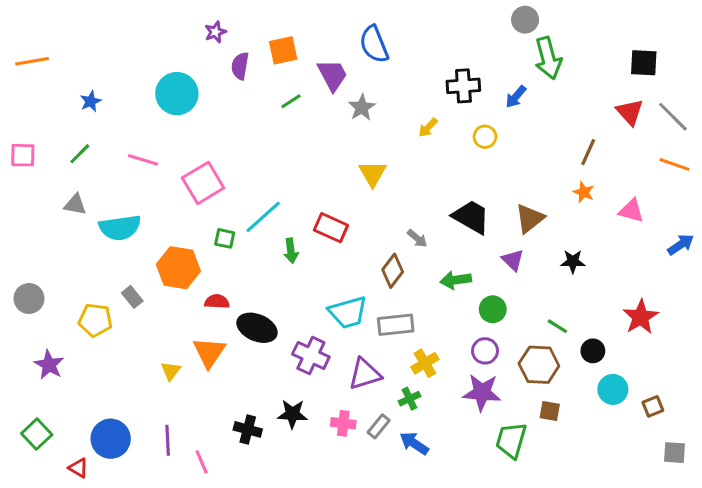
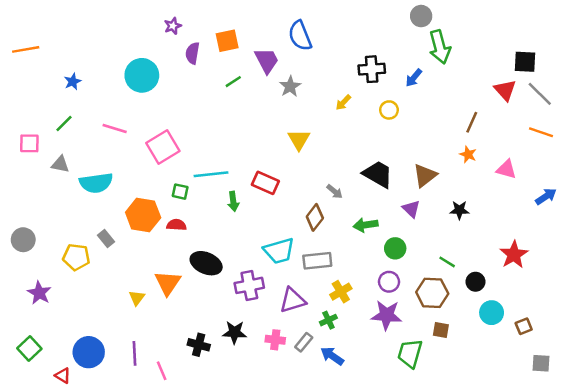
black square: (644, 63) -> (525, 62), moved
pink square: (23, 155) -> (29, 143), moved
cyan line: (263, 217) -> (211, 174), turned 36
red semicircle: (217, 302) -> (176, 225), moved
purple cross: (311, 355) -> (249, 285), turned -36

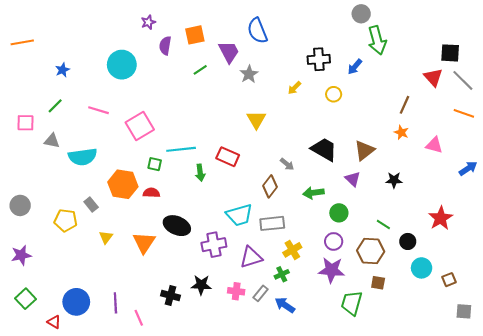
purple star: (39, 293) -> (21, 255), moved, turned 30
yellow triangle: (137, 298) -> (106, 237), moved

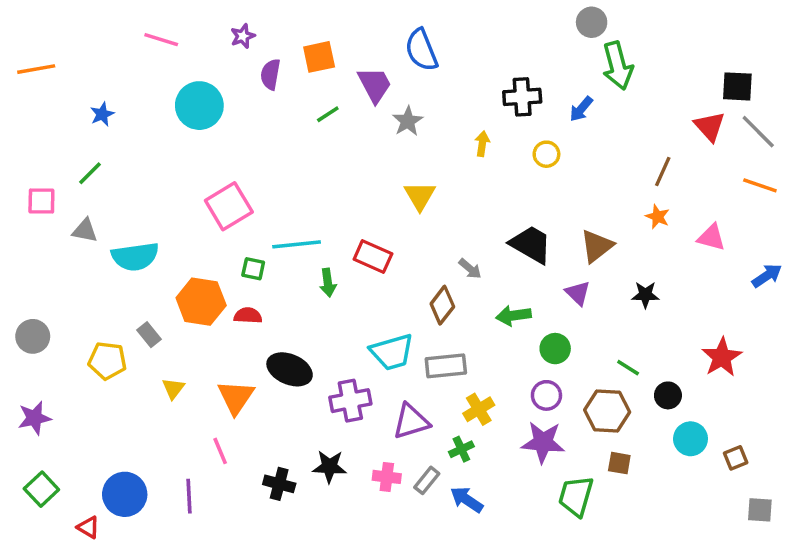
yellow arrow: (294, 88) -> (482, 144), turned 144
pink line: (99, 110) -> (161, 40), moved
pink line: (139, 318) -> (220, 451), moved

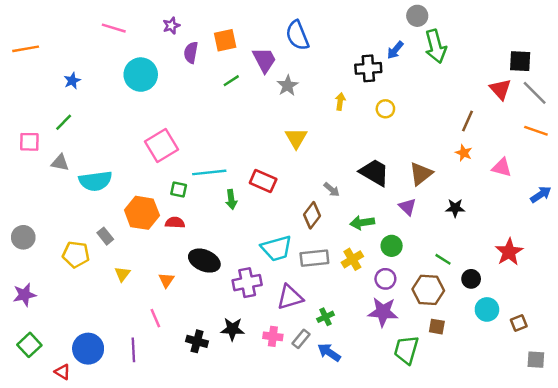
blue arrow: (581, 109) -> (395, 50), moved
orange triangle: (236, 397) -> (166, 280), size x0.6
yellow cross: (479, 409) -> (352, 259), moved

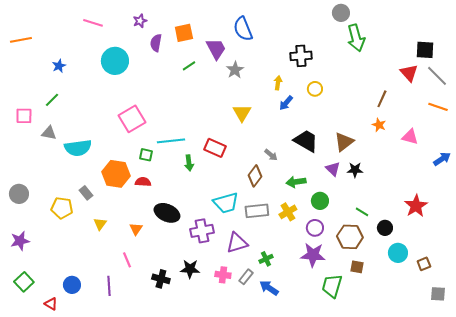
blue arrow: (395, 50) -> (286, 103), moved
black star: (455, 208) -> (355, 170), moved
blue circle: (88, 349) -> (72, 285), size x0.7

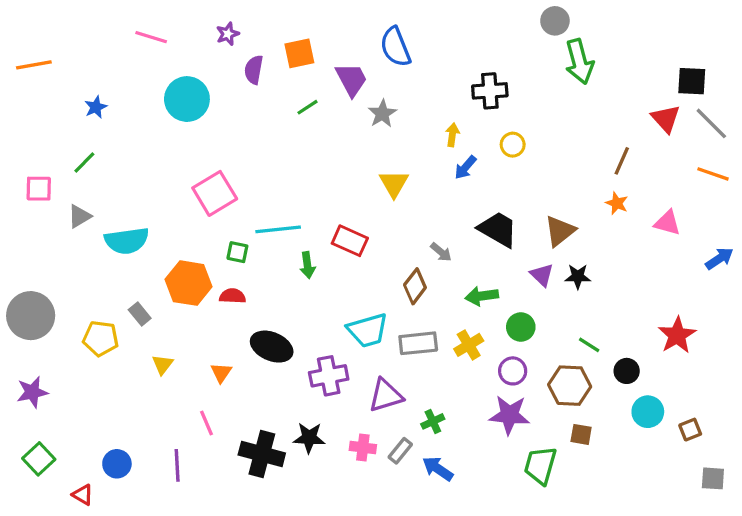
gray triangle: (49, 133) -> (79, 216), turned -42
gray circle: (19, 194) -> (31, 316), size x1.5
black cross: (161, 279) -> (262, 454), size x1.5

